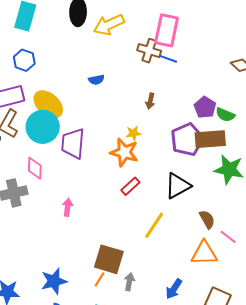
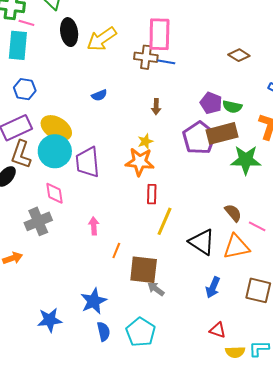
red rectangle: (130, 186) -> (152, 194), turned -36
black triangle: (178, 186) -> (202, 242), moved, turned -48
yellow line: (154, 225) -> (165, 221), moved
orange line: (99, 279) -> (116, 250), moved
gray arrow: (129, 282) -> (156, 289), moved, turned -54

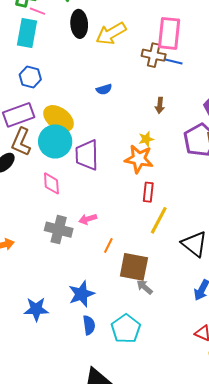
gray cross: (38, 221) -> (59, 230), moved, turned 32
pink arrow: (94, 226) -> (88, 219), turned -108

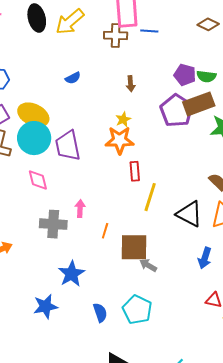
blue line: (174, 62) -> (149, 31), moved
pink arrow: (88, 219) -> (80, 209), turned 120
blue star: (81, 294) -> (72, 274), moved

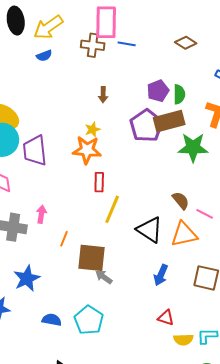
purple pentagon: (185, 75) -> (158, 91), turned 30
green semicircle: (206, 76) -> (179, 94), turned -102
blue semicircle: (73, 78) -> (44, 56), moved
blue semicircle: (100, 313) -> (52, 320), turned -66

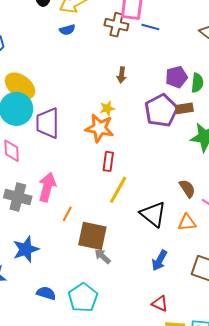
brown rectangle: (169, 121) -> (184, 108), size x0.6
pink arrow: (41, 214) -> (47, 187), size x1.6
orange triangle: (184, 234) -> (187, 223), size x0.7

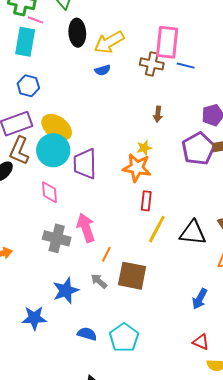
pink arrow: (47, 187) -> (86, 228), turned -32
black triangle: (153, 214) -> (193, 233), moved, turned -32
gray arrow: (103, 256) -> (99, 281), moved

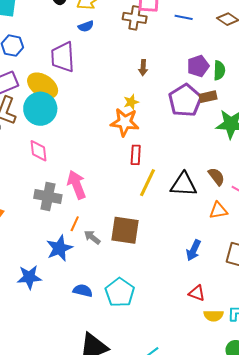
blue line: (186, 66) -> (184, 17), moved
purple trapezoid: (85, 164) -> (63, 57), moved
orange line: (106, 254) -> (75, 224), moved

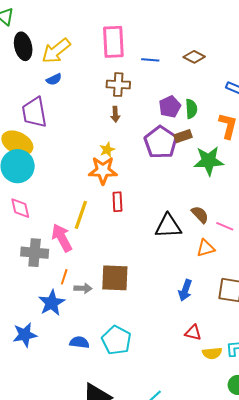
brown cross: (135, 18) -> (118, 85), moved
yellow line: (148, 183) -> (81, 215), moved
gray arrow: (92, 237) -> (83, 288), turned 150

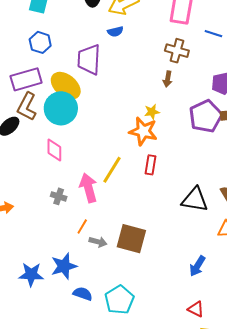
gray cross: (35, 253) -> (59, 196), size x0.6
blue star: (52, 303) -> (64, 266), moved

